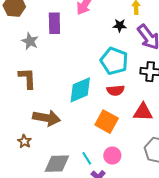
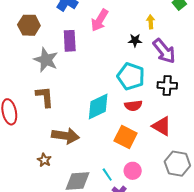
gray star: (30, 41) -> (46, 60), size x1.4
red triangle: (143, 112) -> (162, 126), turned 30

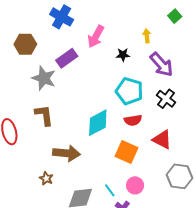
black star: (135, 40) -> (123, 55), moved
purple rectangle: (70, 41) -> (67, 58), turned 60
black cross: (167, 85) -> (166, 99), turned 36

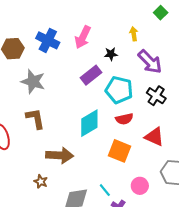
blue cross: (62, 17) -> (48, 40), moved
purple rectangle: (67, 58) -> (91, 75), moved
pink circle: (135, 185) -> (140, 186), moved

